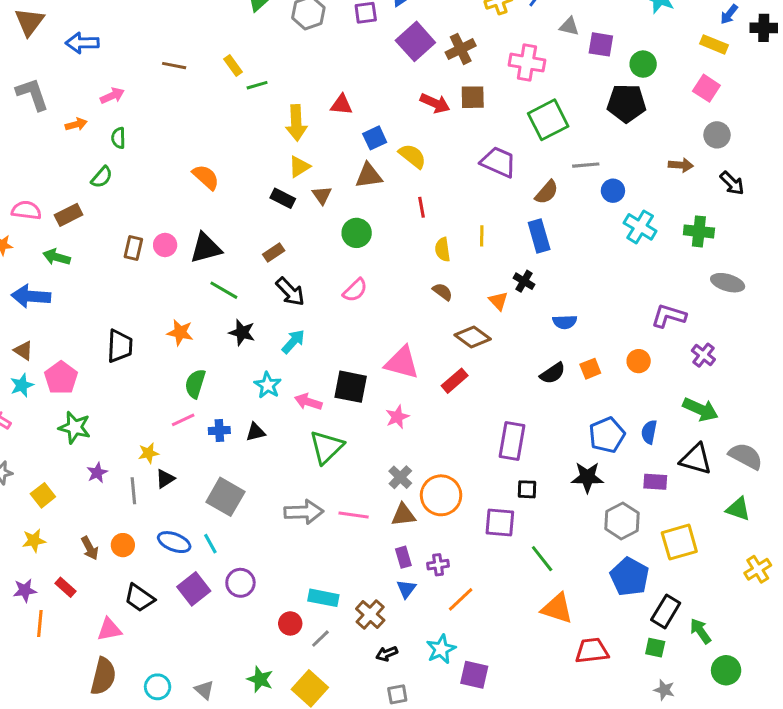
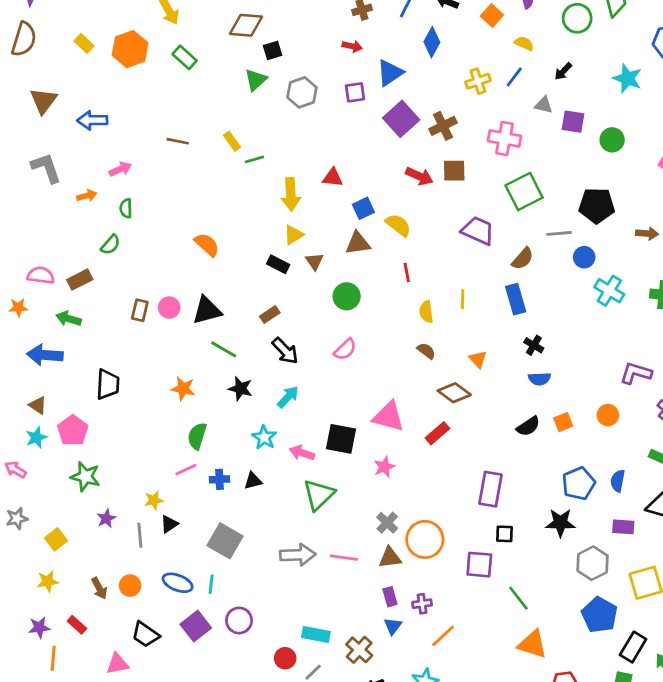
black pentagon: (627, 103) -> (597, 206), moved
black cross: (524, 281) -> (534, 345), moved
black trapezoid: (120, 346) -> (108, 384), moved
cyan line: (210, 544) -> (211, 584), turned 36

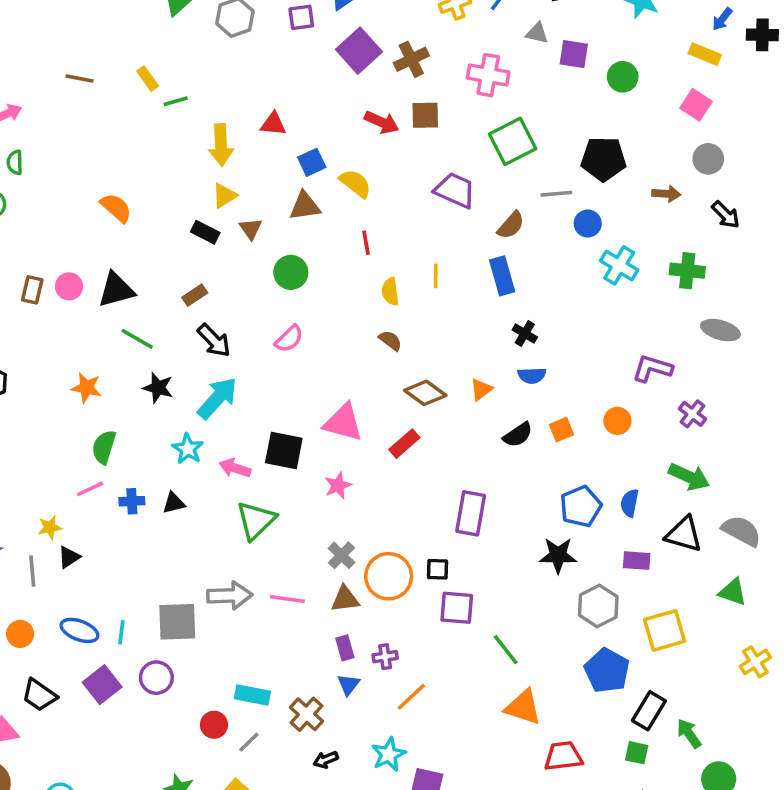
orange triangle: (478, 359) -> (481, 389), moved, turned 36
cyan arrow: (288, 397) -> (217, 398), size x1.5
black square: (505, 534) -> (438, 569), moved
gray square: (225, 541) -> (177, 622), moved, turned -32

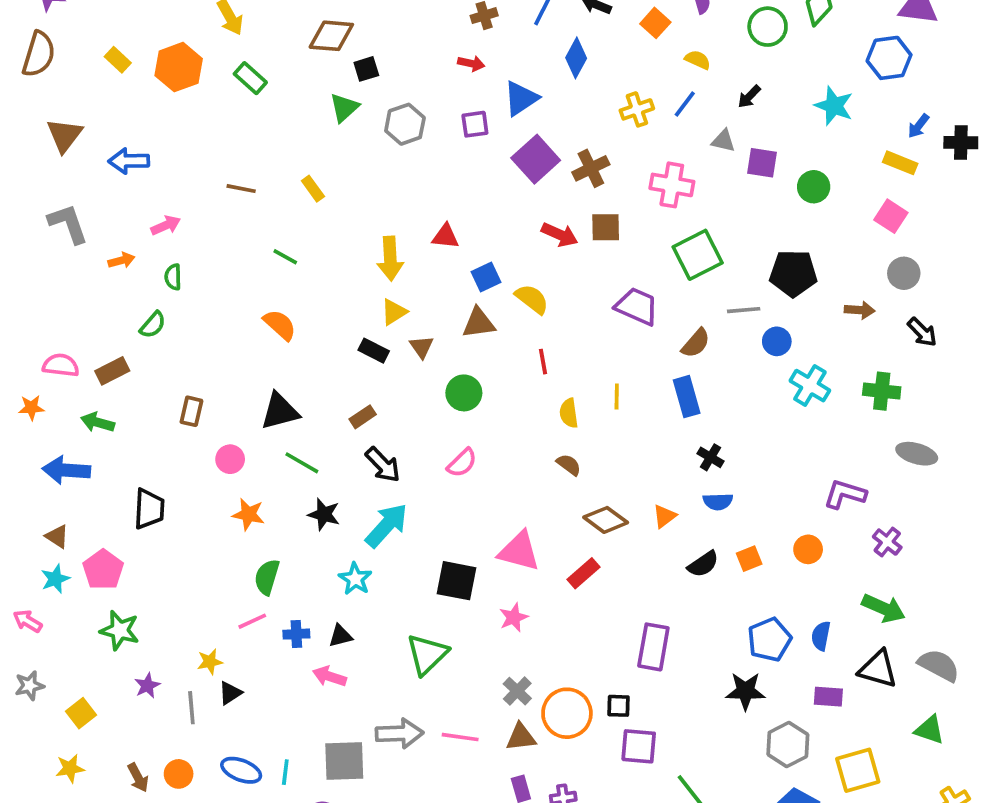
green line: (176, 101) -> (285, 257), moved, turned 45
pink circle: (69, 286) -> (230, 459), moved
pink arrow: (235, 468) -> (329, 676), moved

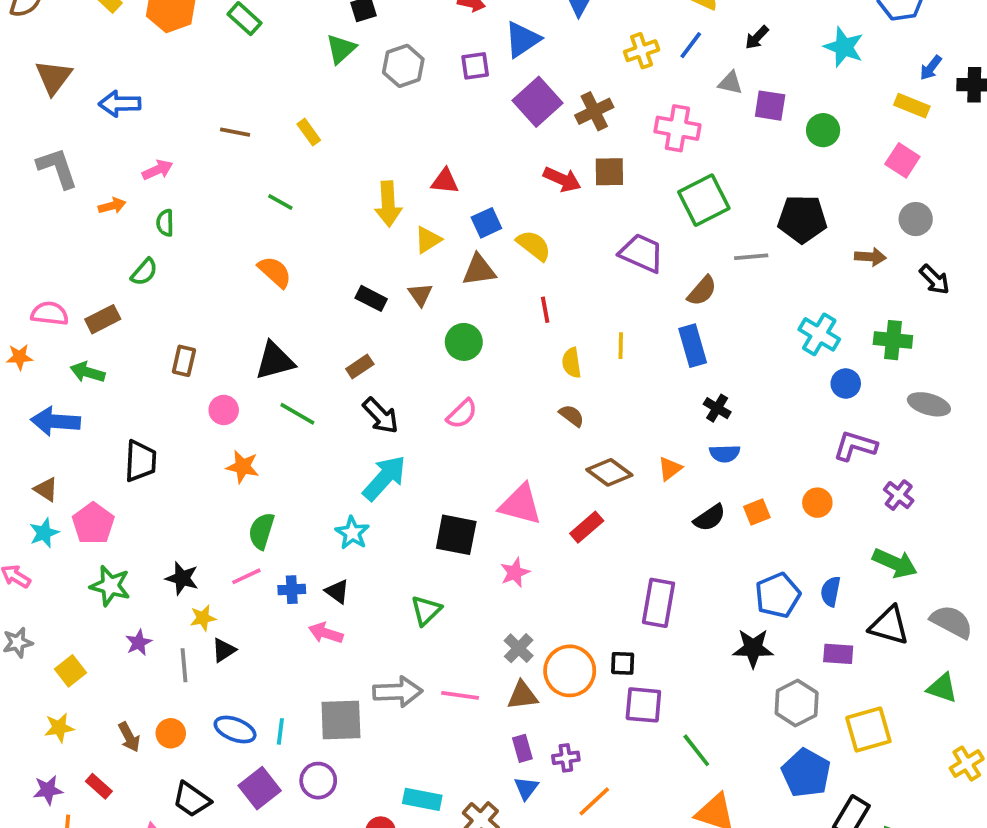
yellow triangle: (394, 312) -> (428, 240), moved
blue circle: (777, 341) -> (846, 384), moved
black star: (324, 514) -> (182, 578), moved
black triangle: (341, 636) -> (337, 591), turned 50
green triangle: (427, 654) -> (426, 610), size x0.7

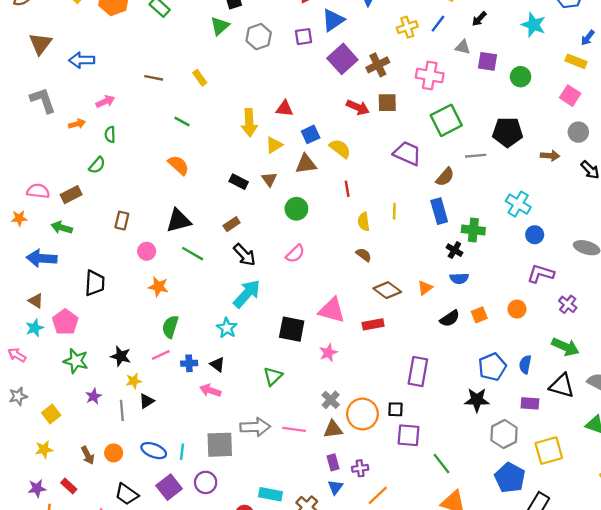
green cross: (893, 340) -> (473, 230), moved
red rectangle: (587, 527) -> (373, 324), turned 30

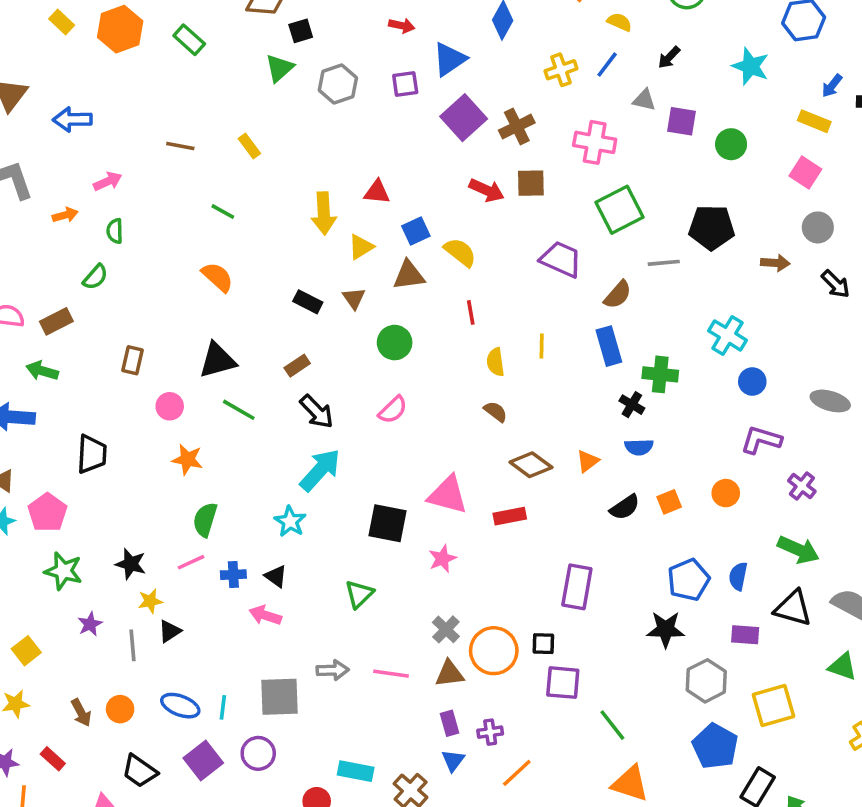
gray arrow: (255, 427) -> (333, 670), size x0.7

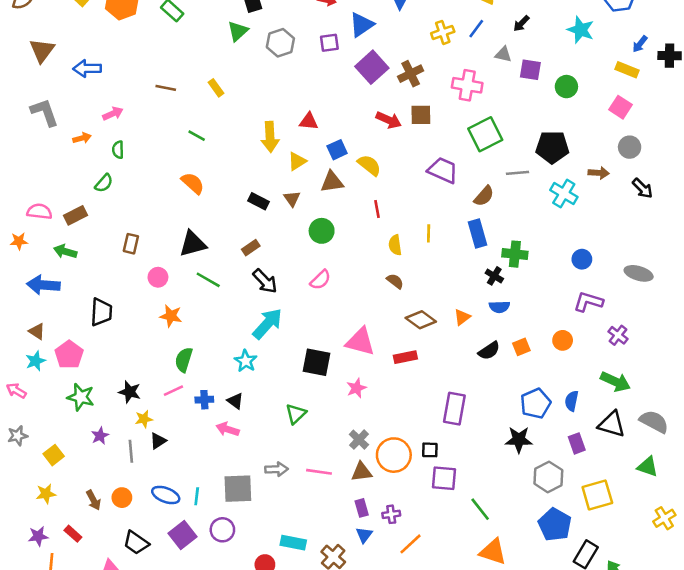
cyan cross: (728, 335) -> (564, 193), moved
purple rectangle: (745, 635) -> (577, 443), turned 66

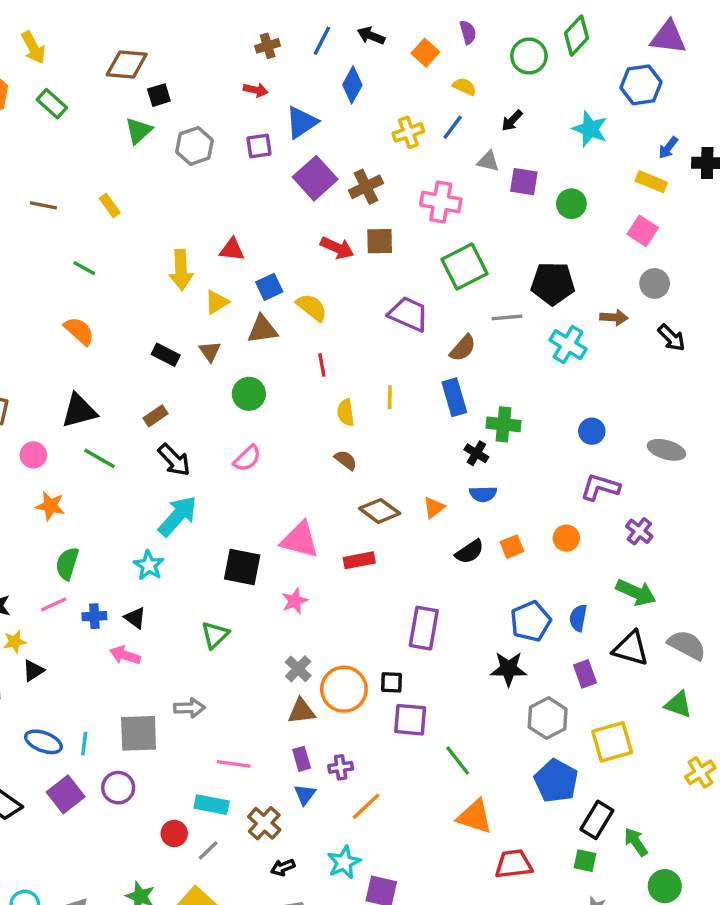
pink line: (319, 472) -> (234, 764), moved

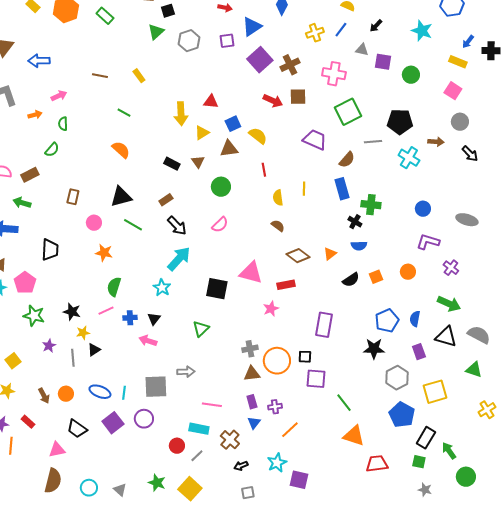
pink star: (295, 601) -> (271, 309), moved
black triangle: (135, 618) -> (154, 319), turned 32
gray cross: (298, 669) -> (250, 349), turned 35

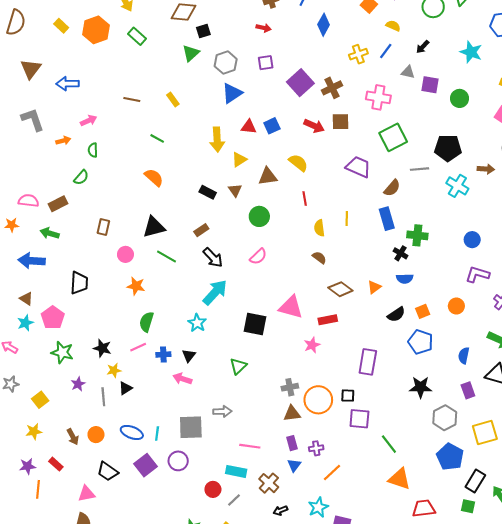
blue triangle: (252, 27) -> (232, 93), moved
blue square: (233, 124) -> (272, 126), moved
blue pentagon: (387, 321) -> (421, 342), moved, turned -30

